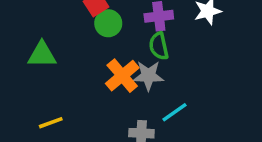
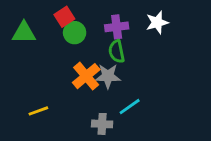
green triangle: (42, 55) -> (24, 33), moved
yellow line: (51, 123) -> (38, 111), moved

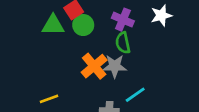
purple cross: (117, 27) -> (123, 20), turned 30
green triangle: (24, 33) -> (53, 25), moved

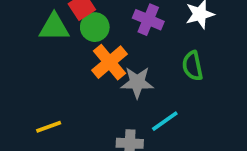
green semicircle: (123, 43) -> (193, 66), moved
orange cross: (94, 66) -> (110, 62), moved

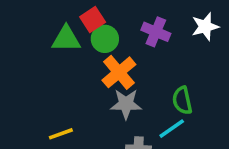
green semicircle: (193, 66) -> (182, 100), moved
gray star: (137, 82) -> (126, 104), moved

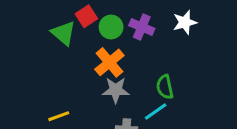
green triangle: (66, 39) -> (63, 33), turned 40
green circle: (105, 39) -> (111, 27), moved

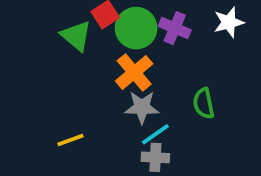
green circle: (111, 27) -> (136, 28), size x1.4
cyan line: (156, 112) -> (155, 134), moved

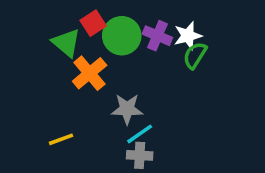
white star: (229, 22) -> (188, 36), moved
orange cross: (134, 72) -> (90, 73), moved
green semicircle: (204, 103) -> (195, 55), moved, turned 44

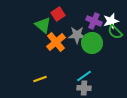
green circle: (122, 36) -> (92, 43), moved
green semicircle: (195, 55) -> (115, 32), turned -77
gray star: (127, 109) -> (77, 35), moved

